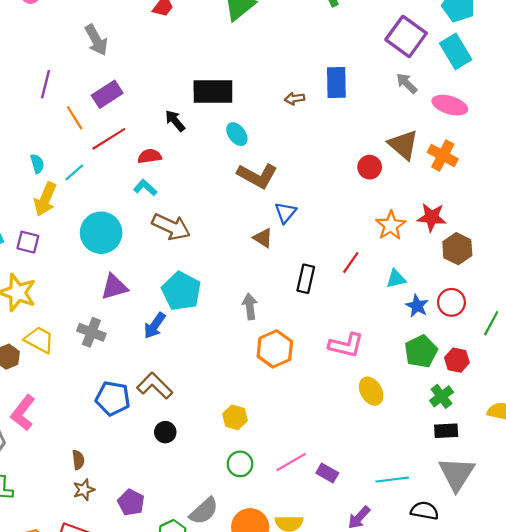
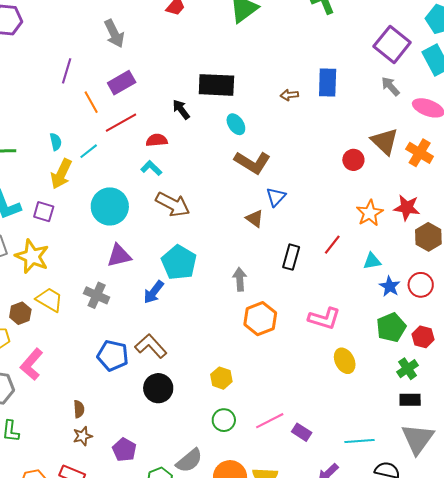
black circle: (165, 432) -> (158, 388), size x1.5

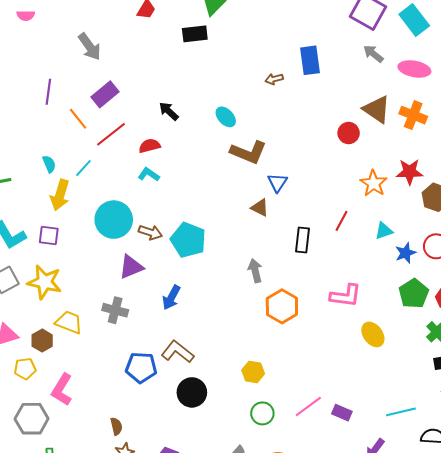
black rectangle: (216, 85) -> (195, 34), moved, size x0.7
brown arrow: (173, 204) -> (150, 232), moved, size x0.7
cyan pentagon: (179, 262) -> (188, 240), moved
blue star: (390, 286) -> (405, 253), turned 30

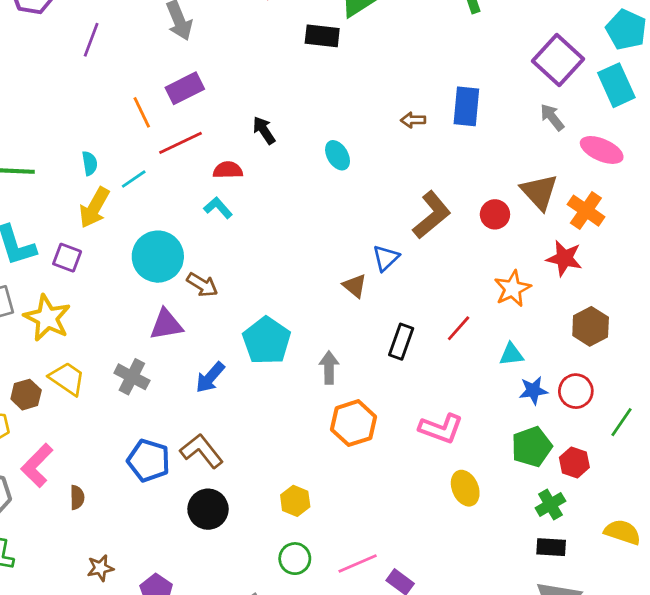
purple line: (48, 92) -> (91, 40), moved
brown L-shape: (248, 152) -> (432, 215), moved, turned -75
red star: (410, 172) -> (564, 258), moved
cyan pentagon: (188, 240) -> (267, 341), moved
brown semicircle: (116, 426) -> (77, 497), moved

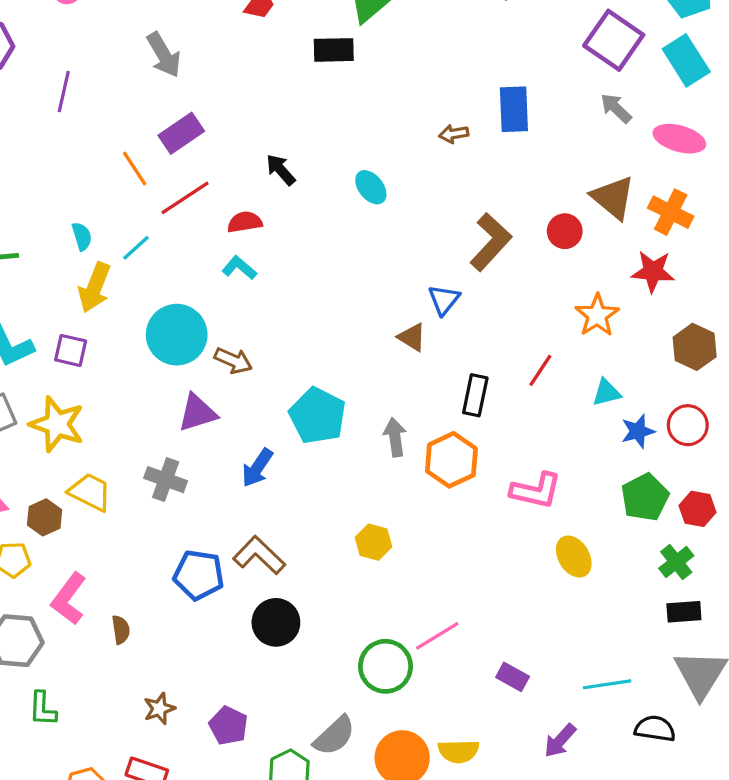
orange hexagon: (354, 423) -> (451, 460), moved
yellow hexagon: (295, 501) -> (373, 542), moved
green circle: (295, 559) -> (386, 666), size x1.4
pink line: (358, 563) -> (437, 636), moved

